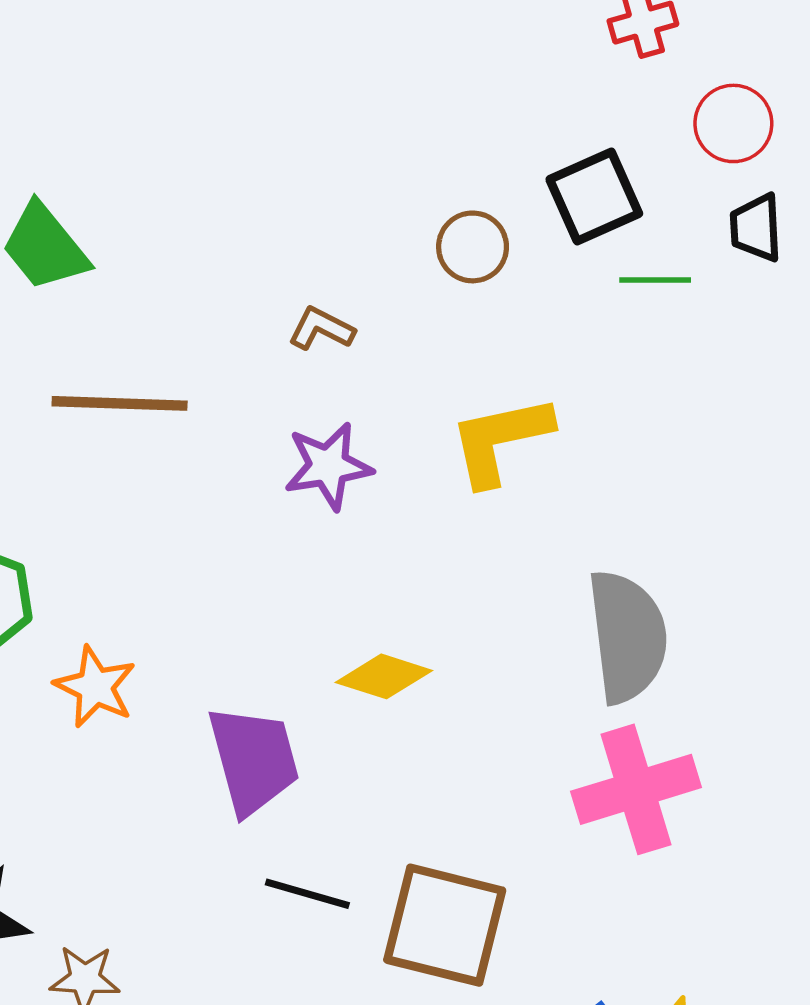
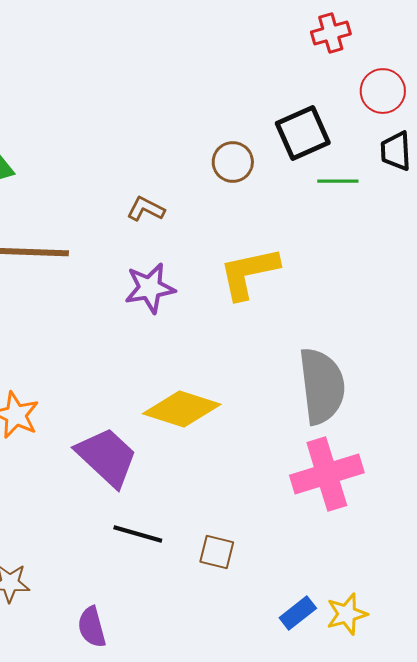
yellow diamond: (384, 676) -> (182, 409), size x1.4
purple trapezoid: (253, 760) -> (107, 457), turned -32
brown square: (445, 925) -> (217, 552), size x0.5

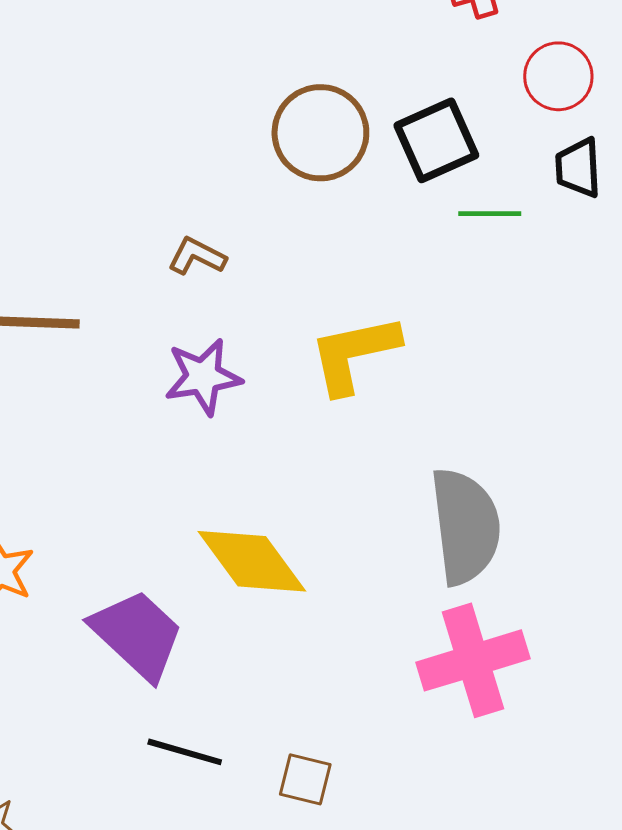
brown circle: (233, 162) -> (320, 133), moved, size x1.5
yellow diamond: (182, 409) -> (252, 561), turned 36

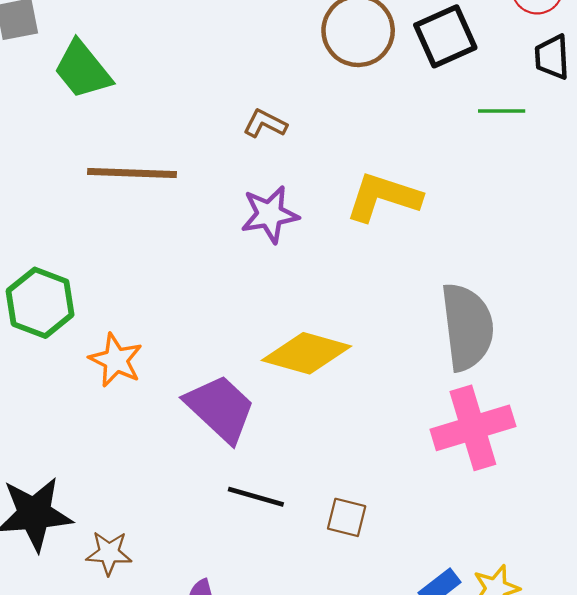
green line: (490, 214) -> (502, 111), moved
yellow L-shape: (354, 354) -> (383, 197), turned 30
yellow diamond: (252, 561) -> (306, 353), turned -38

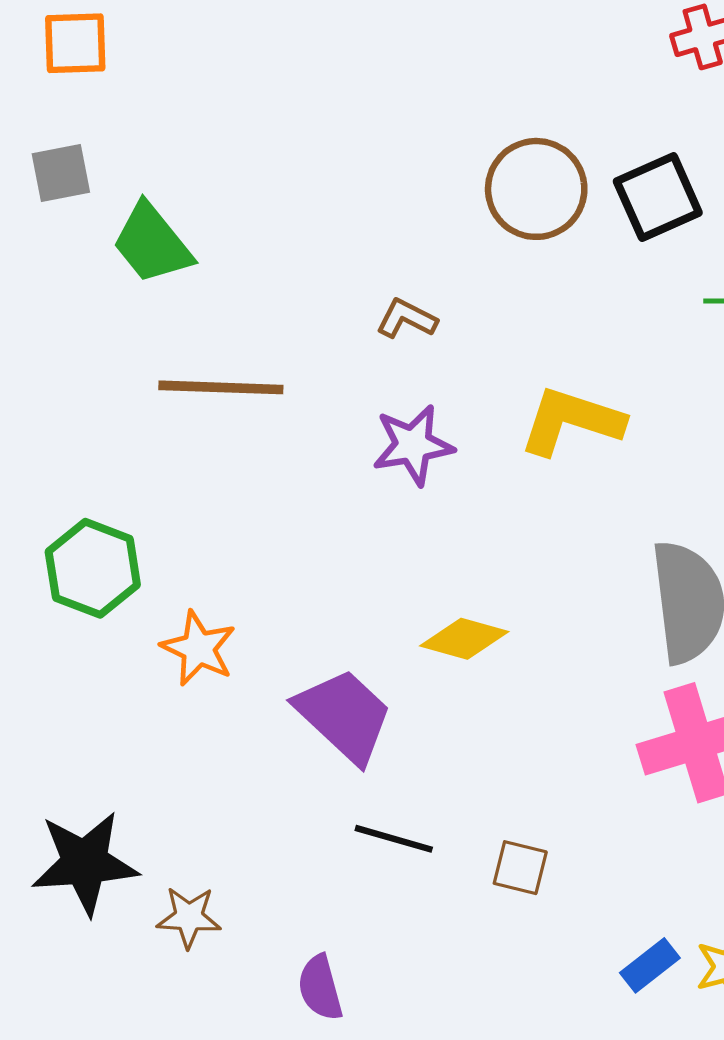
yellow diamond: (306, 353) -> (464, 639), size x0.7

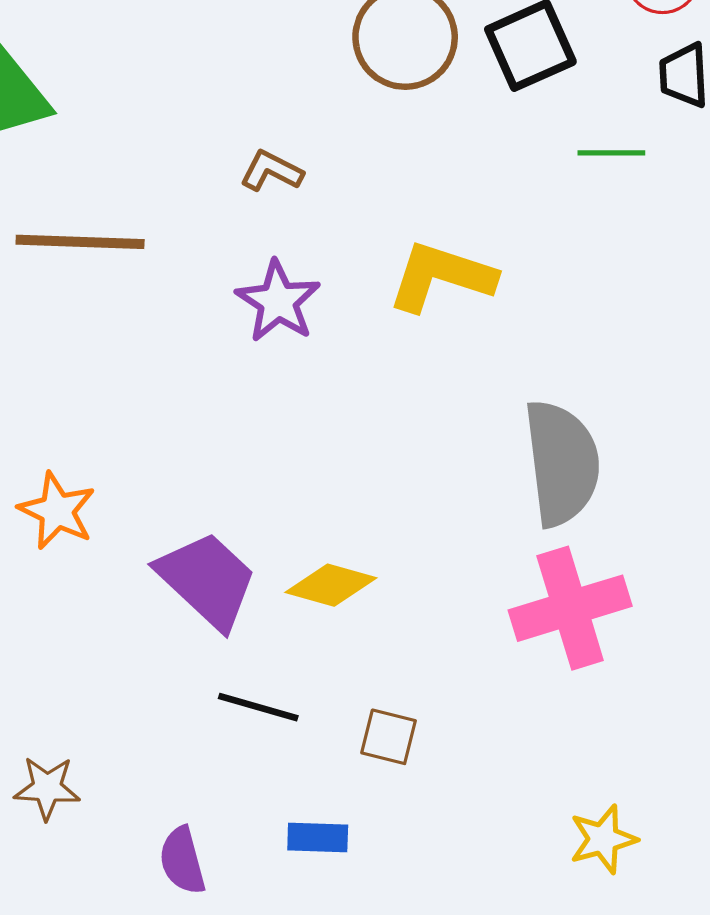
purple star: (413, 445) -> (278, 301), turned -30
yellow diamond: (464, 639) -> (331, 585), moved
blue rectangle: (650, 965) -> (318, 837), moved, turned 40

